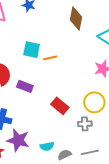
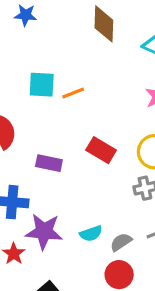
purple rectangle: (25, 86) -> (49, 163), moved
red rectangle: (60, 106) -> (101, 150), moved

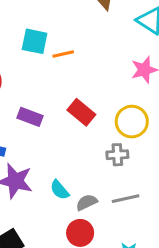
cyan semicircle: (91, 234) -> (60, 190), turned 60

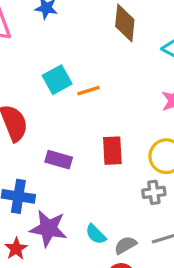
cyan square: (35, 41) -> (57, 80), turned -36
red rectangle: (81, 112) -> (112, 151), turned 52

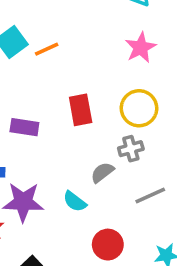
gray semicircle: (125, 245) -> (102, 172), moved

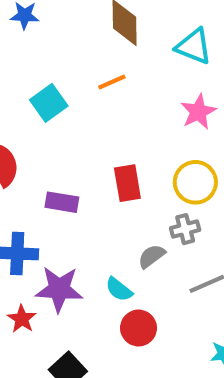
orange line: (47, 49) -> (112, 82), moved
red circle: (108, 245) -> (139, 328), moved

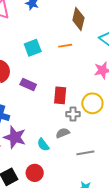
purple rectangle: (62, 202) -> (28, 84), moved
gray cross: (185, 229) -> (73, 114), moved
red circle: (139, 328) -> (35, 173), moved

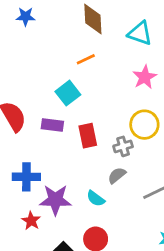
cyan square: (33, 48) -> (68, 93), moved
red rectangle: (60, 95) -> (88, 136), moved

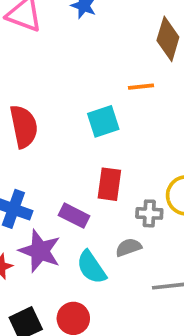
purple rectangle: (52, 125) -> (74, 216), moved
cyan semicircle: (96, 199) -> (91, 267), size x1.4

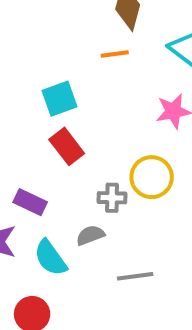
orange line: (141, 87) -> (115, 54), moved
red rectangle: (109, 184) -> (67, 146), moved, turned -44

